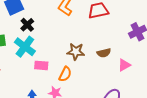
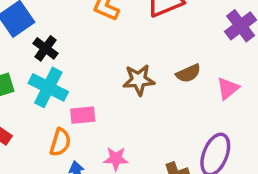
orange semicircle: (65, 74) -> (60, 142), moved

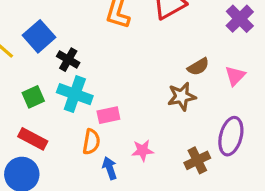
brown star: (139, 80) -> (182, 96), moved

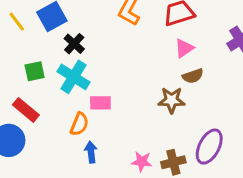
pink triangle: (235, 76) -> (184, 48), moved
pink star: (143, 150) -> (142, 162), moved

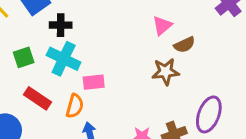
black cross: (74, 44) -> (61, 25), turned -35
pink triangle: (184, 48) -> (162, 26), moved
red rectangle: (26, 110) -> (37, 98), moved

